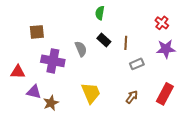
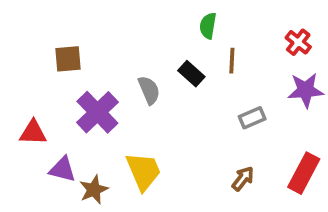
green semicircle: (100, 13) -> (208, 26), moved
brown line: (126, 43) -> (232, 61), moved
purple cross: (53, 61) -> (97, 112), turned 35
yellow trapezoid: (91, 93) -> (143, 171), moved

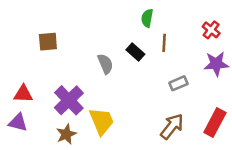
purple cross: (97, 112) -> (69, 100), moved
purple triangle: (62, 169) -> (18, 122), moved
brown arrow: (243, 179) -> (172, 126), size x1.5

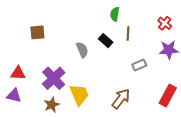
brown arrow: (172, 126) -> (121, 99), moved

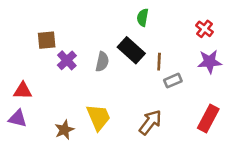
brown line: (128, 33) -> (159, 62), moved
black rectangle: (106, 41) -> (131, 50), size x1.5
gray semicircle: (82, 50) -> (102, 62), turned 35
purple cross: (54, 78) -> (67, 60), moved, size x0.7

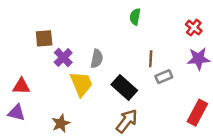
black rectangle: (131, 50) -> (124, 87), moved
yellow trapezoid: (98, 117) -> (81, 84), moved
brown arrow: (150, 122) -> (127, 121), moved

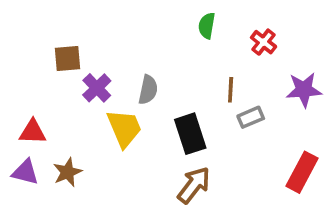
red cross: (194, 28) -> (264, 42), moved
black rectangle: (124, 87) -> (190, 134), turned 30
brown star: (61, 123) -> (67, 172), moved

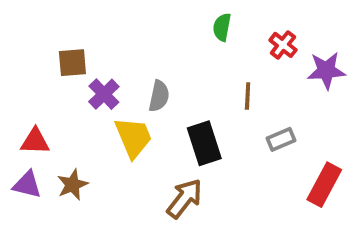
purple star: (304, 90) -> (326, 70), moved
gray rectangle: (251, 117) -> (281, 139), moved
brown arrow: (194, 185) -> (185, 198), moved

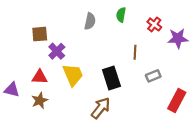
gray semicircle: (159, 96) -> (90, 21), moved
red triangle: (35, 141) -> (40, 77), moved
purple triangle: (27, 185) -> (12, 90), moved

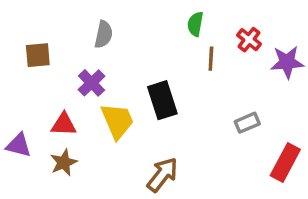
gray semicircle: (90, 21) -> (104, 34), moved
brown square: (40, 34) -> (38, 55), moved
brown line: (135, 52) -> (211, 59), moved
black rectangle: (111, 78) -> (162, 100), moved

